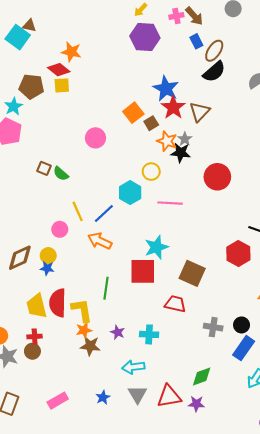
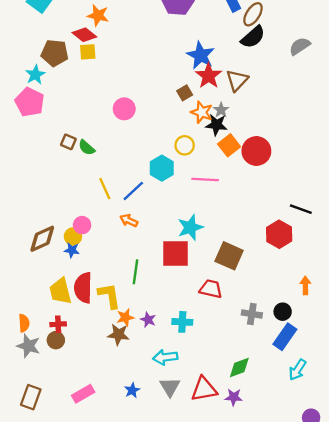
orange square: (133, 113) -> (229, 145), moved
pink circle: (60, 229) -> (82, 225), moved
orange arrow: (100, 241) -> (129, 221), size x0.7
orange star: (84, 330) -> (125, 317), moved

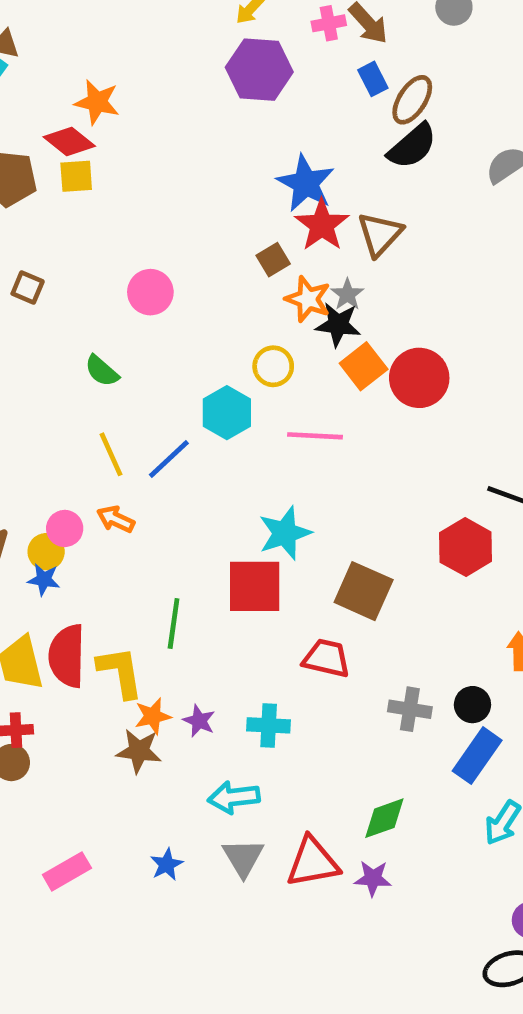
brown square: (68, 142) -> (28, 287), moved
green semicircle: (87, 148) -> (102, 371), moved
orange arrow: (129, 221) -> (116, 519), moved

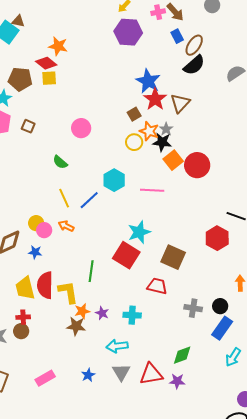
yellow circle: (273, 366) -> (134, 142), moved
yellow circle: (46, 552) -> (36, 223), moved
red square: (255, 586) -> (126, 255), turned 32

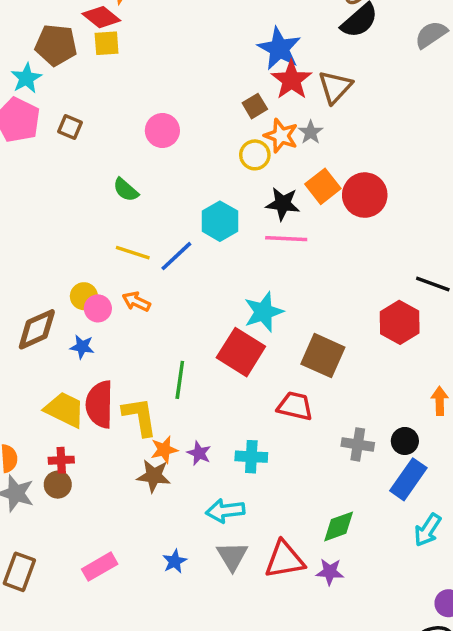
black star: (162, 142) -> (283, 204), moved
yellow line: (64, 198) -> (133, 253), turned -48
yellow trapezoid: (25, 288) -> (65, 410), turned 130

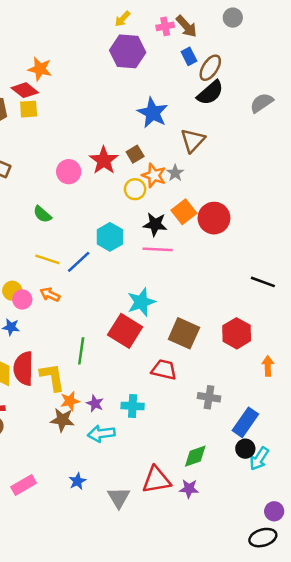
red star: (291, 80) -> (104, 160), moved
red hexagon: (400, 322) -> (237, 333), moved
black circle: (405, 441) -> (245, 449), moved
cyan arrow: (225, 511) -> (101, 434), moved
gray triangle: (232, 556) -> (119, 497), moved

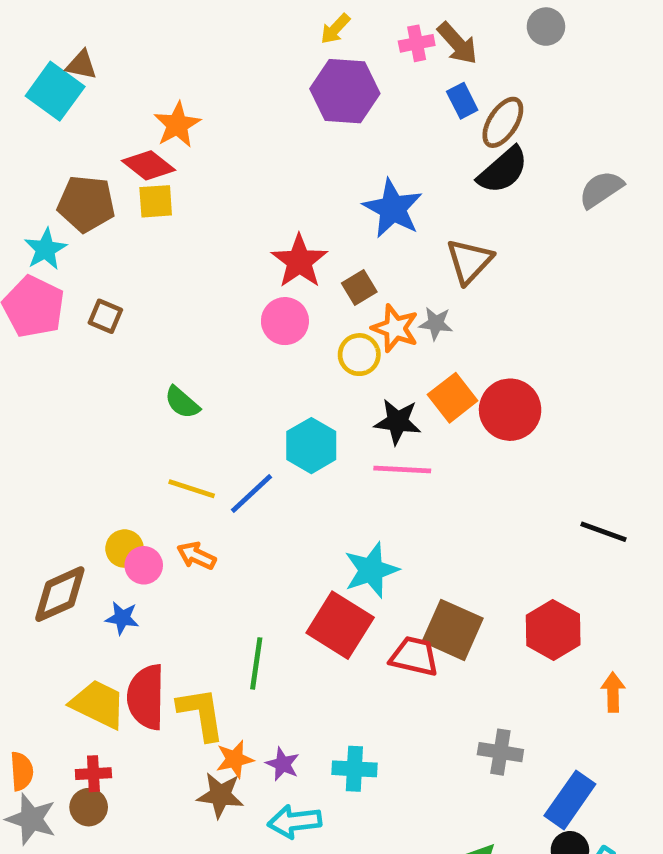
orange star: (40, 69) -> (177, 125), turned 30
red star: (104, 160) -> (299, 261), moved
pink circle: (69, 172) -> (285, 321), moved
gray star: (175, 173) -> (436, 323), turned -30
red trapezoid: (164, 370) -> (414, 656), moved

